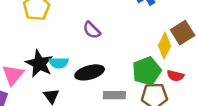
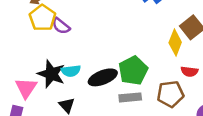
purple semicircle: (92, 30) -> (61, 26), moved
green pentagon: (147, 71) -> (133, 71), moved

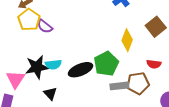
yellow diamond: (175, 42) -> (127, 40), moved
black star: (51, 74) -> (37, 67), turned -30
gray rectangle: (130, 97) -> (119, 86), moved

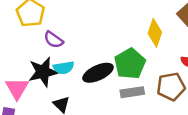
purple semicircle: (45, 26) -> (54, 40), moved
gray rectangle: (119, 86) -> (132, 92), moved

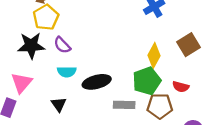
green pentagon: (130, 64) -> (147, 81), moved
black star: (43, 72) -> (31, 46), moved

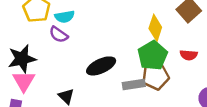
black star: (31, 46) -> (22, 59), moved
cyan semicircle: (67, 72) -> (65, 17), moved
brown pentagon: (160, 106) -> (156, 76), moved

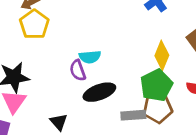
cyan semicircle: (65, 17) -> (90, 57), moved
purple semicircle: (59, 35) -> (78, 70), moved, turned 30

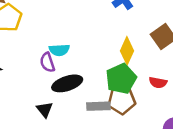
black triangle: (59, 122) -> (45, 110), moved

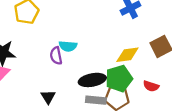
yellow diamond: (127, 51) -> (127, 55), turned 50
black ellipse: (67, 83) -> (92, 80), moved

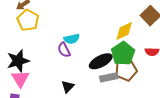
black triangle: (48, 97) -> (68, 87), turned 32

